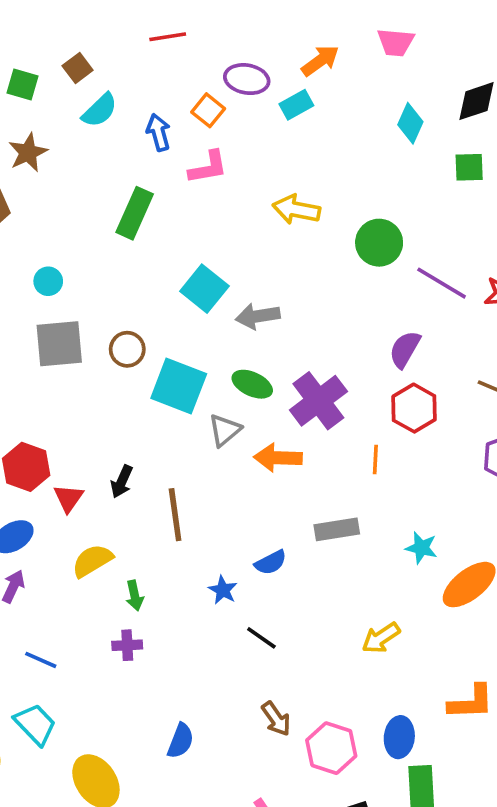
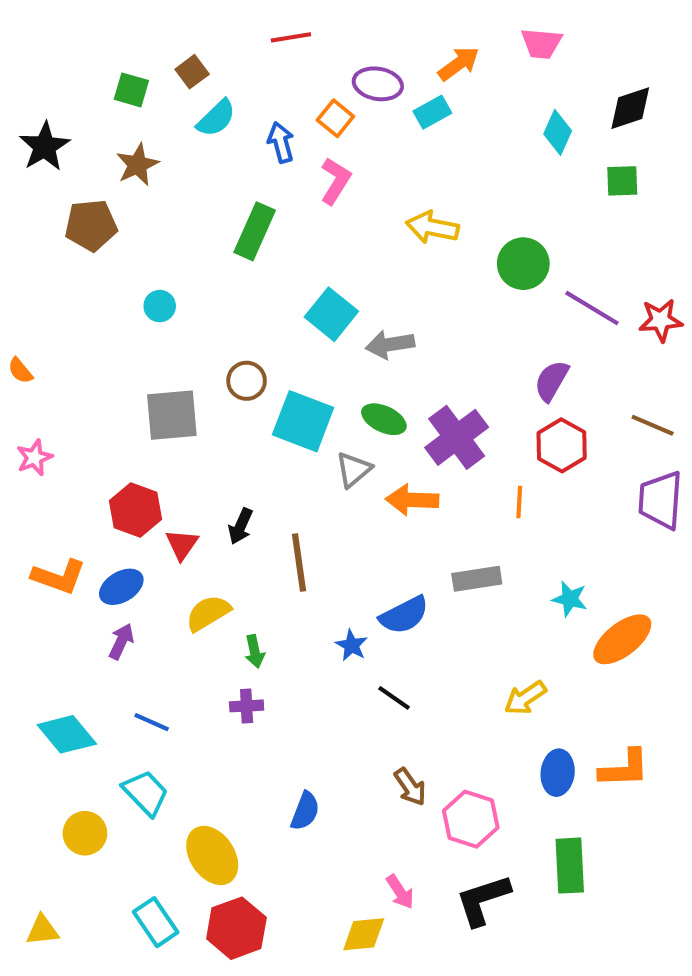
pink L-shape: (208, 167) -> (335, 181), turned -48
gray square: (59, 344) -> (172, 415), moved
blue semicircle: (271, 562) -> (404, 615), size x1.4
blue ellipse: (399, 737) -> (558, 773), moved

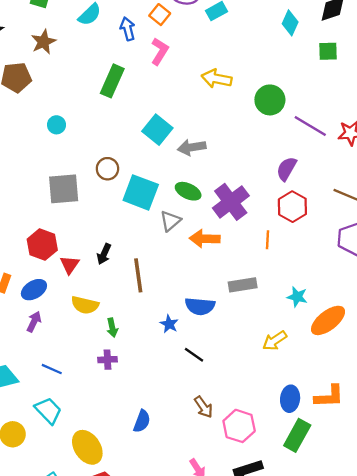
yellow semicircle: (208, 613) -> (85, 305), turned -136
blue semicircle: (404, 615) -> (200, 306), turned 32
yellow arrow: (525, 698) -> (275, 341), moved
green rectangle: (570, 866) -> (297, 435), moved, turned 32

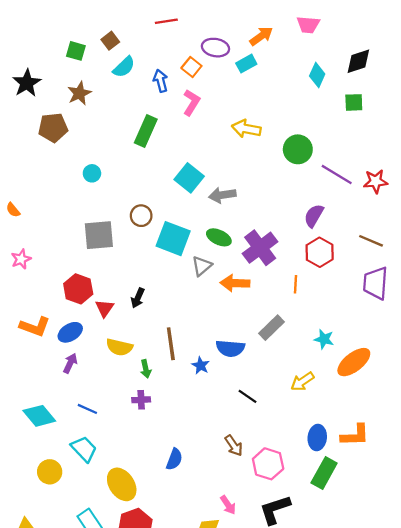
brown line: (138, 275) -> (171, 344), moved
gray rectangle: (243, 285) -> (271, 328), turned -35
black line: (194, 355) -> (247, 396), moved

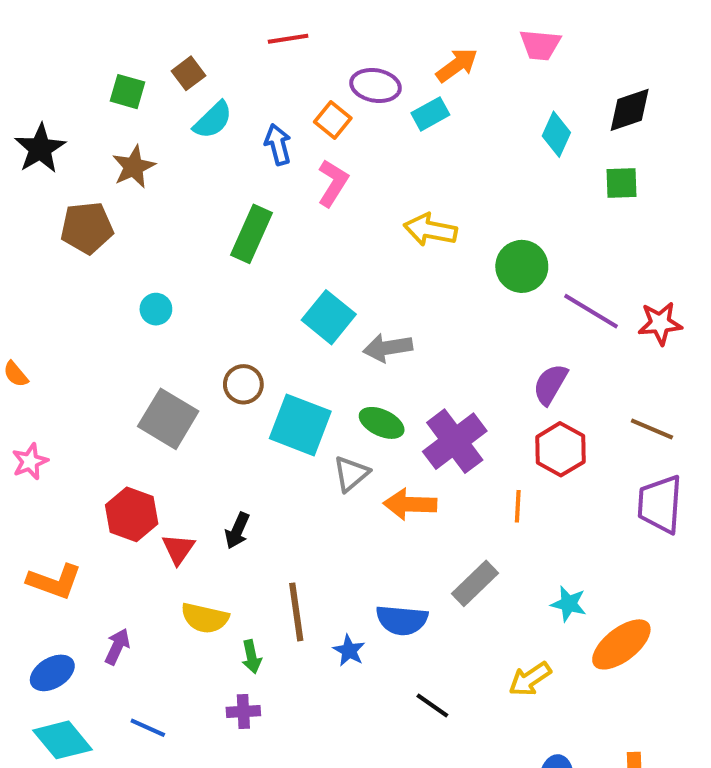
gray square: (99, 235) -> (168, 419), turned 36
blue ellipse: (70, 332) -> (52, 673), moved

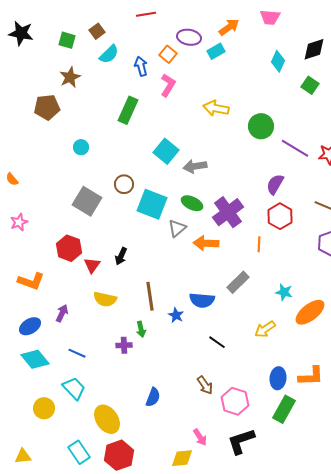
black star: (40, 149) -> (21, 33), moved, turned -30
green square: (621, 183) -> (310, 85), turned 36
green arrow: (251, 657) -> (141, 329), moved

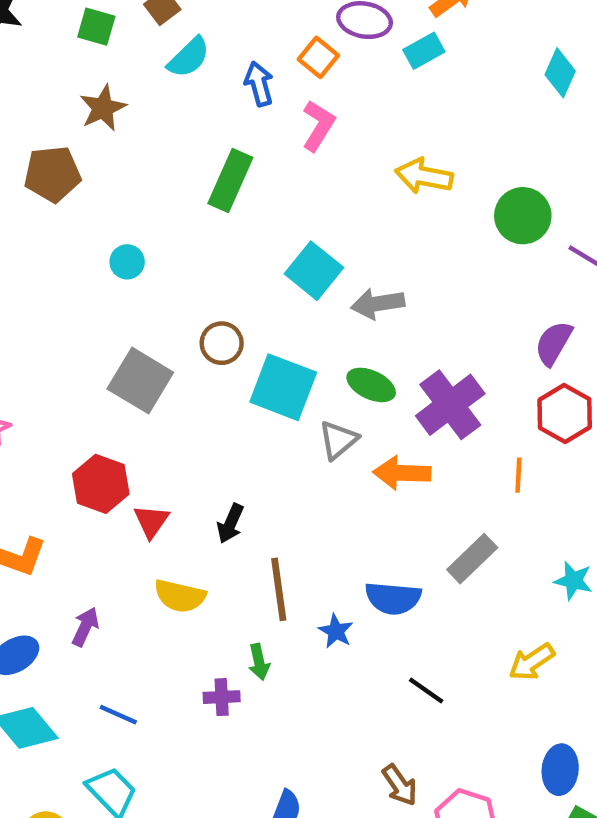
black arrow: (121, 256) -> (230, 523), moved

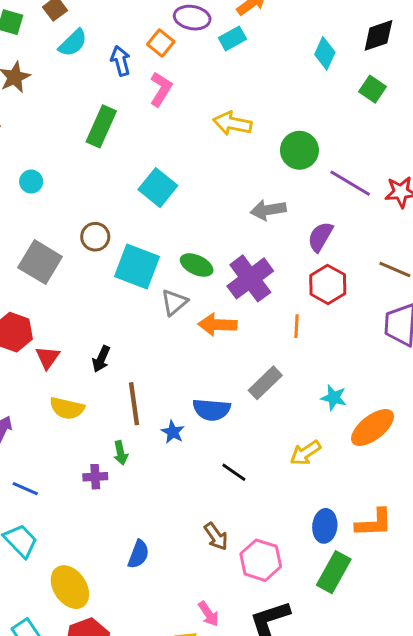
gray arrow: (378, 304) -> (268, 210), moved

